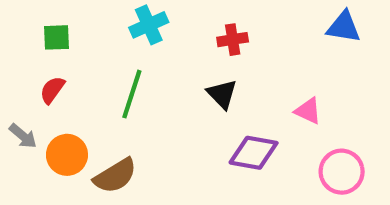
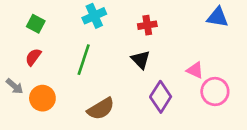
green square: (57, 37) -> (36, 24), turned 30
purple diamond: (254, 153) -> (161, 97), turned -68
pink circle: (342, 172) -> (215, 91), moved
brown semicircle: (115, 176) -> (101, 109), moved

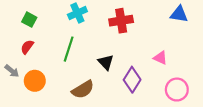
red cross: (147, 25) -> (121, 21), size x1.5
black triangle: (141, 60) -> (106, 62), moved
pink circle: (215, 91) -> (177, 90), moved

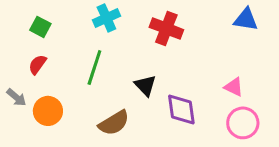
red cross: (121, 21) -> (166, 28), turned 30
pink triangle: (160, 58) -> (234, 87), moved
purple diamond: (132, 80) -> (181, 109), turned -40

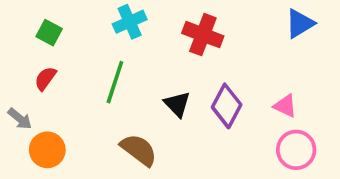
blue triangle: (246, 19) -> (300, 24), turned -40
purple diamond: (181, 109) -> (227, 106), moved, turned 36
orange circle: (48, 111) -> (47, 150), moved
brown semicircle: (114, 123) -> (139, 150), turned -112

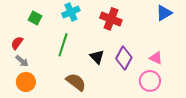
green square: (49, 33) -> (35, 18), moved
red semicircle: (45, 78) -> (17, 43), moved
gray arrow: (20, 119) -> (22, 61), moved
pink circle: (296, 150) -> (150, 81), moved

